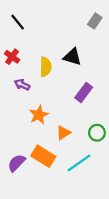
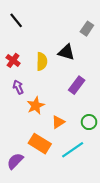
gray rectangle: (95, 21) -> (87, 29), moved
red cross: (12, 57) -> (13, 60), moved
purple arrow: (22, 85) -> (18, 87), moved, turned 40
purple semicircle: (17, 163) -> (15, 161), moved

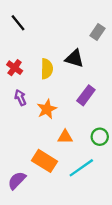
orange star: (36, 106) -> (47, 109), moved
orange triangle: (58, 122) -> (65, 137), turned 32

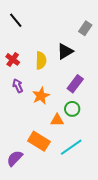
black triangle: (74, 58) -> (65, 51), turned -48
green circle: (100, 137) -> (72, 109), moved

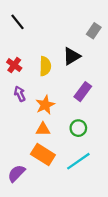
green circle: (72, 109) -> (78, 128), moved
orange triangle: (57, 120) -> (43, 129), moved

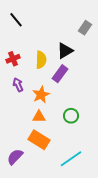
red cross: (14, 65) -> (13, 59), turned 32
purple rectangle: (83, 92) -> (60, 74), moved
cyan line: (78, 161) -> (71, 159), moved

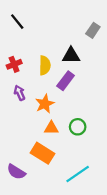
black triangle: (65, 51) -> (71, 56), turned 30
orange triangle: (39, 117) -> (51, 128), moved
purple semicircle: (15, 157) -> (16, 172), turned -102

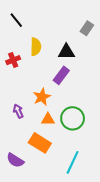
yellow semicircle: (45, 65) -> (36, 47), moved
purple arrow: (20, 93) -> (18, 111), moved
green circle: (78, 127) -> (73, 118), size x1.5
cyan line: (78, 174) -> (73, 162), turned -30

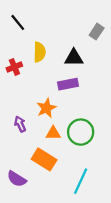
purple rectangle: (61, 75) -> (68, 84), turned 42

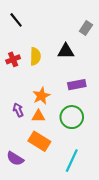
yellow semicircle: (40, 52) -> (35, 56), moved
purple rectangle: (68, 84) -> (77, 85), moved
orange triangle: (53, 133) -> (38, 116), moved

